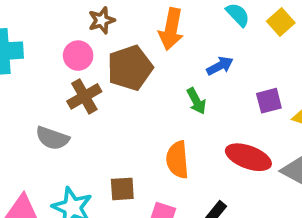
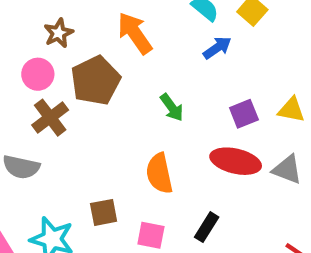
orange arrow: (171, 29) -> (135, 33), turned 141
blue arrow: (220, 66) -> (217, 48), moved
purple square: (269, 101) -> (244, 114), moved

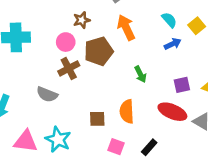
brown square: (104, 212) -> (97, 119), moved

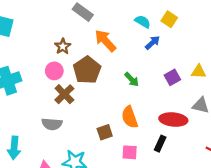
red ellipse: (172, 112) -> (173, 120), moved

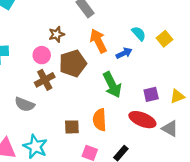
blue arrow: (152, 43) -> (124, 53), moved
yellow triangle: (199, 72) -> (177, 96), turned -42
green arrow: (132, 79) -> (112, 85), size x1.6
red ellipse: (173, 120) -> (142, 120), moved

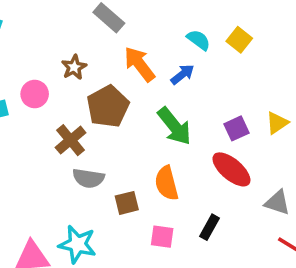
pink circle: (42, 55) -> (35, 94), moved
gray semicircle: (25, 104) -> (88, 178), moved
red ellipse: (142, 120) -> (231, 169), turned 30
gray triangle: (170, 129) -> (277, 203), moved

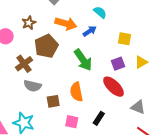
yellow square: (239, 40) -> (125, 39), moved, turned -32
orange arrow: (139, 64) -> (66, 24), turned 140

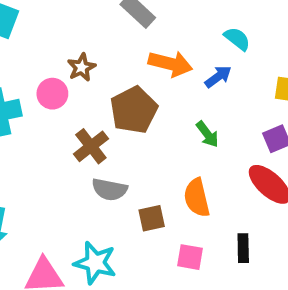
brown star: (29, 23) -> (82, 67), moved
green arrow: (83, 60) -> (207, 134), size x0.6
black rectangle: (99, 118) -> (243, 248), turned -32

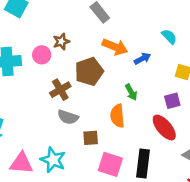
cyan semicircle: (237, 39) -> (169, 37), moved
orange semicircle: (197, 198) -> (117, 116), moved
black rectangle: (243, 248) -> (143, 163), size x1.6
pink square: (190, 257) -> (110, 164), size x1.5

